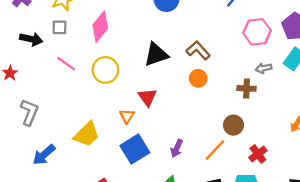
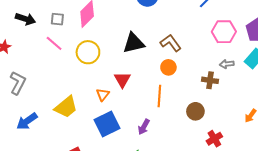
gray square: (60, 27) -> (57, 19), moved
orange line: (215, 150) -> (159, 96), moved, turned -45

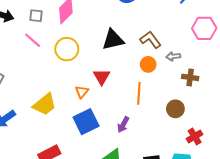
gray arrow: (227, 64) -> (173, 56), moved

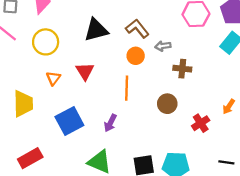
orange triangle: (82, 92) -> (53, 78), moved
yellow trapezoid: (45, 104) -> (23, 104), turned -50
red cross: (195, 136) -> (201, 123), moved

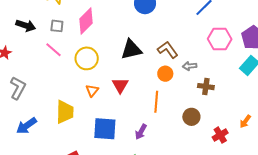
blue square: (69, 121) -> (105, 129), turned 30

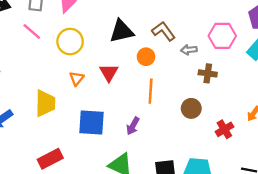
pink hexagon: (220, 39) -> (222, 36), moved
orange circle: (165, 74) -> (146, 57), moved

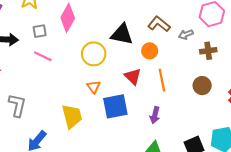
black triangle: (122, 31) -> (122, 34), turned 40
yellow circle: (70, 42) -> (94, 54), moved
red triangle: (109, 73) -> (133, 76), moved
blue square: (91, 123) -> (115, 106), moved

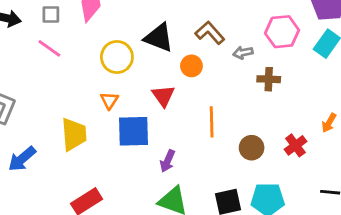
orange line: (162, 80) -> (212, 122), moved
brown circle: (202, 86) -> (252, 148), moved
purple arrow: (155, 115) -> (168, 161), moved

